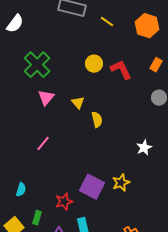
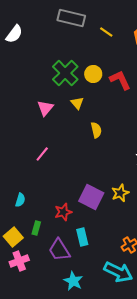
green cross: (37, 65) -> (65, 73), moved
yellow triangle: (78, 103) -> (77, 103), moved

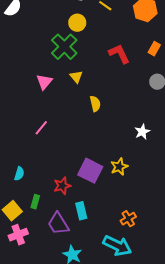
yellow circle: (93, 74) -> (77, 23), moved

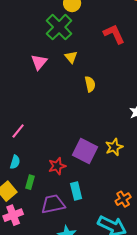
pink line: (41, 128) -> (18, 131), moved
cyan semicircle: (19, 174) -> (15, 162), moved
purple trapezoid: (58, 224) -> (53, 204), turned 110

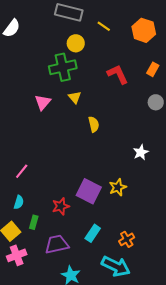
green cross: (59, 27) -> (63, 67), turned 32
cyan rectangle: (76, 191) -> (93, 233), moved, turned 48

